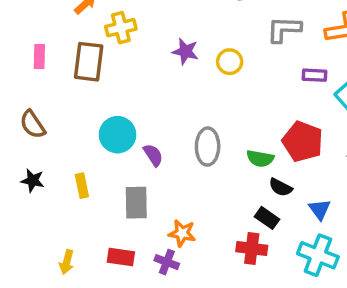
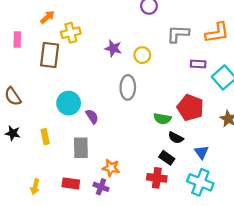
pink rectangle: (39, 57) -> (17, 39), moved
gray ellipse: (208, 147) -> (128, 87), moved

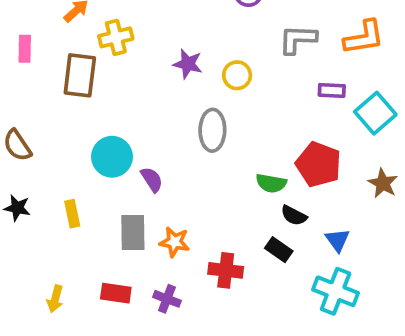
orange star: (111, 168) -> (175, 242), moved
red cross: (157, 178) -> (226, 270), moved

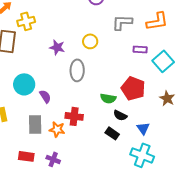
purple star: (188, 64) -> (57, 47), moved
red cross: (226, 270) -> (74, 116), moved

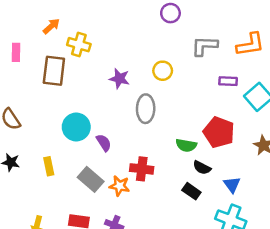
yellow cross: (26, 21) -> (79, 45), turned 30
gray rectangle: (35, 124) -> (91, 179), turned -48

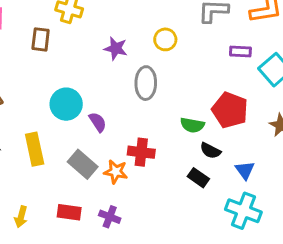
brown rectangle: (54, 71) -> (41, 39), size x0.7
yellow rectangle: (49, 166) -> (35, 149), size x1.5

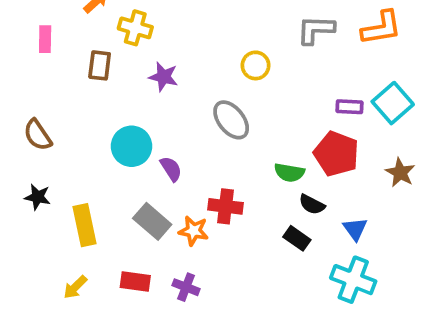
purple star: (116, 48) -> (163, 77), moved
purple rectangle: (240, 51) -> (349, 107), moved
gray ellipse: (146, 83) -> (231, 120), turned -40
yellow rectangle: (35, 149) -> (85, 225), moved
yellow arrow: (21, 217) -> (75, 287), turned 30

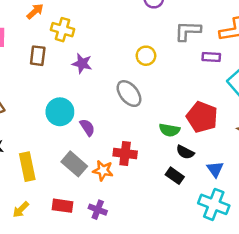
purple rectangle: (349, 107) -> (211, 57), moved

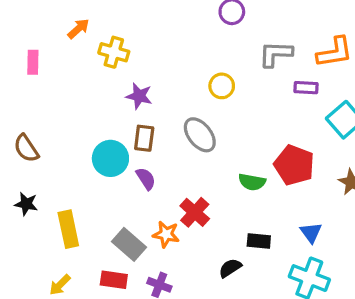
brown rectangle: (38, 56) -> (144, 138), moved
black semicircle: (185, 152) -> (230, 268), moved, turned 120
red cross: (125, 154) -> (195, 212), turned 35
gray rectangle: (74, 164) -> (129, 244), moved
black rectangle: (175, 176) -> (259, 241), turned -30

